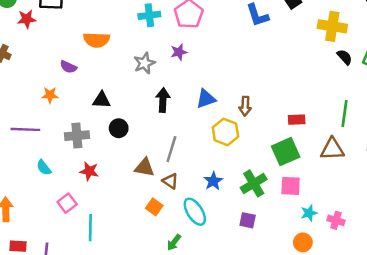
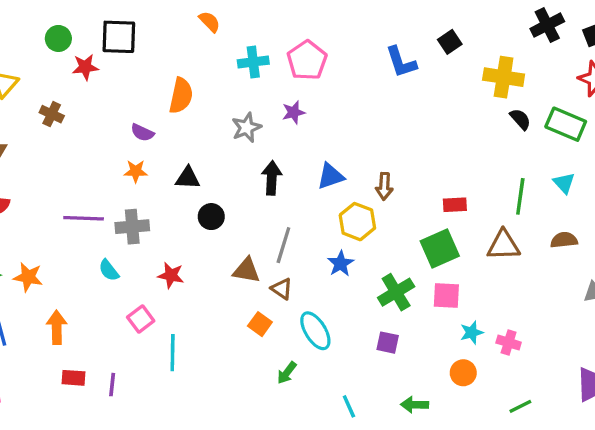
orange semicircle: (97, 40) -> (181, 96), turned -80
orange star: (50, 95) -> (136, 171), moved
gray cross: (77, 136) -> (132, 227), moved
blue star: (213, 181) -> (341, 264), moved

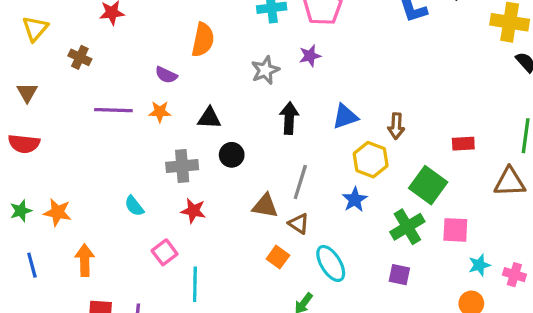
purple line: (84, 218) -> (113, 110), moved
gray cross: (132, 227) -> (182, 166), moved
green square: (440, 248) -> (428, 185), moved, turned -30

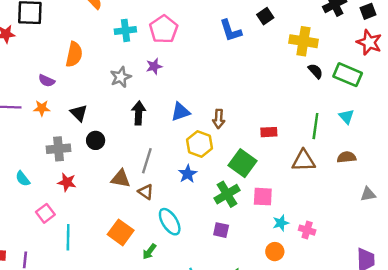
black triangle: (209, 118) -> (79, 113), turned 42
orange square: (278, 257) -> (121, 232), moved, size x1.5

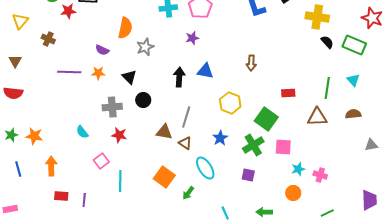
gray star: (121, 77) -> (145, 47), moved
blue triangle: (180, 112) -> (205, 71), moved, turned 30
brown arrow: (219, 119) -> (251, 63), moved
blue star: (188, 174) -> (220, 138), moved

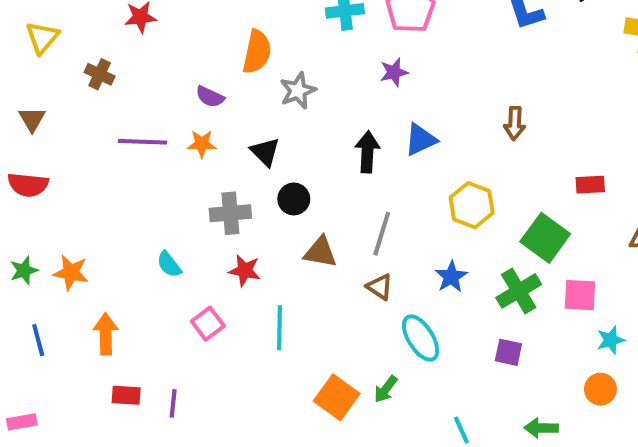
blue triangle: (205, 71) -> (421, 140), turned -36
brown triangle: (164, 132) -> (320, 252), moved
orange square: (164, 177) -> (337, 397), moved
cyan line: (120, 181) -> (279, 328), moved

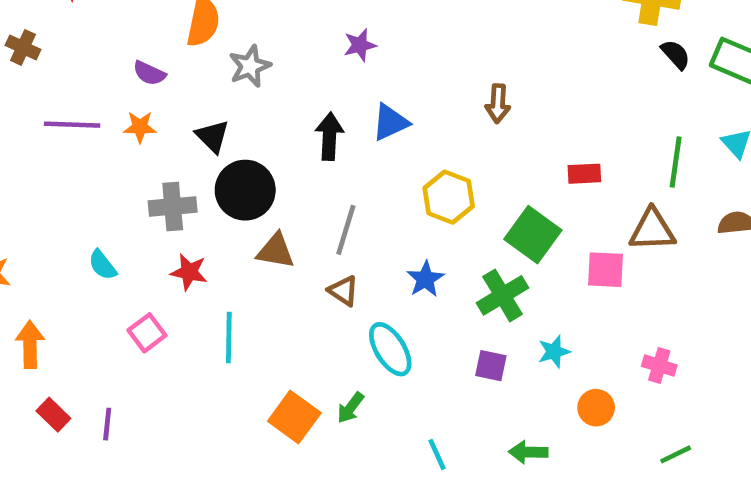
black circle: (294, 199) -> (245, 190), size x1.6
pink square: (580, 295) -> (605, 270), moved
cyan star: (611, 340) -> (554, 352), moved
red rectangle: (126, 395) -> (53, 415), turned 40

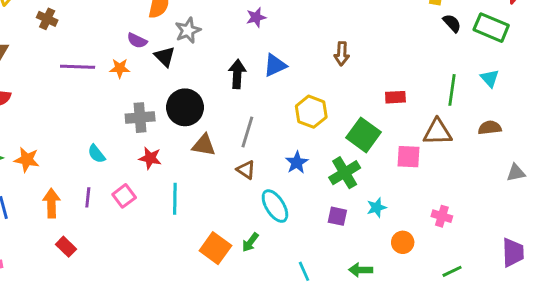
purple semicircle: (149, 73) -> (137, 41), moved
black triangle: (212, 136) -> (165, 57), moved
purple line: (107, 424) -> (88, 197), moved

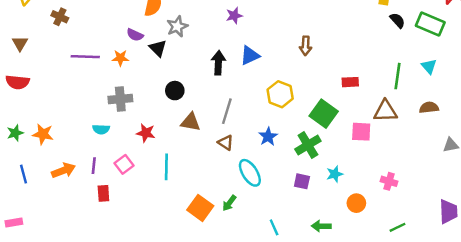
black circle: (185, 107) -> (175, 91), size x0.6
gray cross: (140, 118) -> (120, 99), moved
cyan semicircle: (96, 154) -> (101, 129), turned -49
orange arrow: (51, 203) -> (63, 170), turned 70
red rectangle: (66, 247) -> (103, 193), moved, turned 42

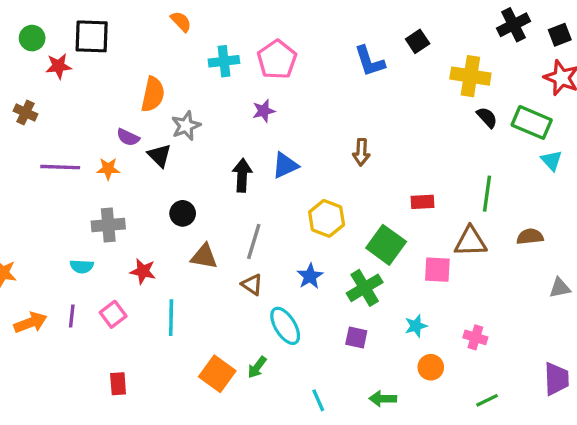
cyan triangle: (429, 66) -> (552, 160), moved
cyan star: (335, 174) -> (416, 326), moved
red rectangle: (103, 193) -> (118, 384), moved

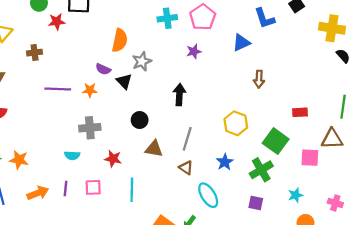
brown cross: (25, 112) -> (35, 53), turned -32
blue triangle: (285, 165) -> (241, 43), moved
pink square: (113, 314) -> (93, 187), turned 35

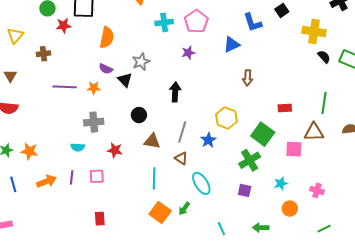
orange semicircle: (120, 40) -> (107, 38), moved
blue star: (225, 162) -> (208, 140), moved
cyan line: (132, 190) -> (154, 178), moved

